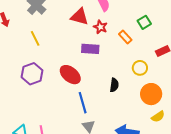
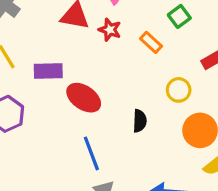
purple rectangle: (90, 49) -> (48, 71), moved
red ellipse: (70, 75) -> (84, 98), moved

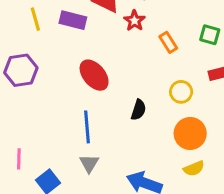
green square: (179, 16) -> (210, 35), moved, turned 36
purple rectangle: (48, 71) -> (73, 20), moved

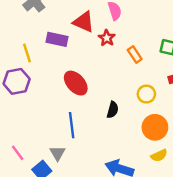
yellow line: (35, 19) -> (27, 53), moved
pink line: (19, 159) -> (18, 153), turned -35
gray triangle: (89, 163) -> (58, 153), moved

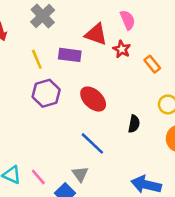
yellow line: (27, 53) -> (37, 59), moved
purple hexagon: (17, 81) -> (46, 93), moved
blue line: (72, 125) -> (92, 143), turned -35

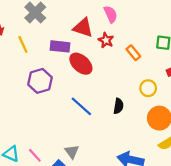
yellow line: (37, 59) -> (23, 44), moved
red ellipse: (93, 99) -> (81, 64), moved
blue line: (92, 143) -> (81, 106), moved

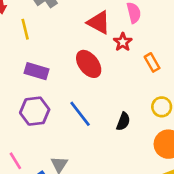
purple rectangle: (60, 46) -> (37, 71), moved
purple hexagon: (40, 81) -> (35, 111), moved

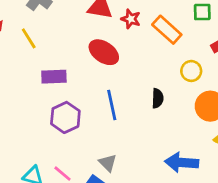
orange rectangle: (152, 62) -> (167, 30), size x1.5
blue line: (80, 114) -> (112, 105), turned 44

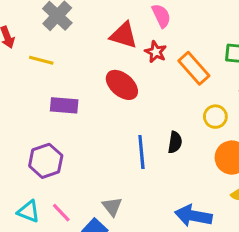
yellow line: (29, 38) -> (41, 60), turned -50
blue line: (112, 105) -> (141, 152), moved
purple hexagon: (65, 117) -> (46, 161), moved

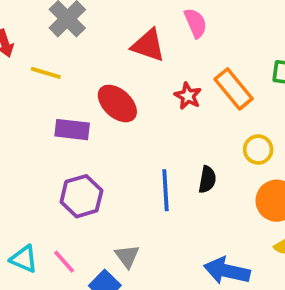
red star: (156, 52) -> (188, 96), moved
red ellipse: (122, 85) -> (117, 103), moved
purple hexagon: (46, 161) -> (81, 196), moved

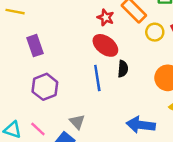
red ellipse: (117, 103) -> (105, 45), moved
purple rectangle: (72, 130) -> (35, 46), turned 70
yellow circle: (258, 150) -> (155, 32), moved

